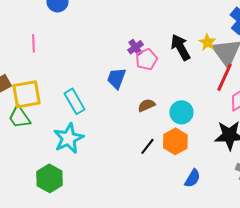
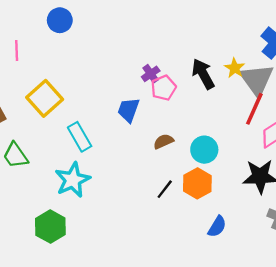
pink line: (33, 43) -> (17, 51), moved
yellow square: (26, 94) -> (45, 98), moved, turned -32

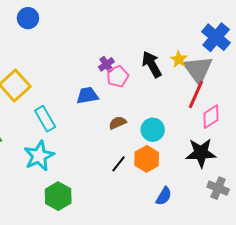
blue trapezoid: (129, 110) -> (87, 96), turned 60
green hexagon: (50, 227) -> (58, 196), moved

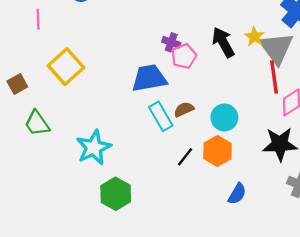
purple cross: (106, 64) -> (171, 42), turned -35
red line: (196, 95) -> (274, 77), turned -32
blue trapezoid: (87, 96) -> (149, 78), size x1.4
cyan rectangle: (45, 119) -> (161, 116), moved

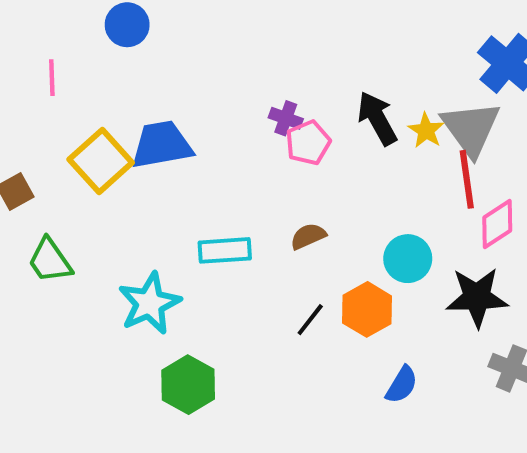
yellow star: (254, 37) -> (426, 130), moved
blue trapezoid: (149, 78) -> (162, 145), moved
cyan rectangle: (161, 116) -> (225, 250), moved, turned -64
cyan circle: (224, 117) -> (408, 259), moved

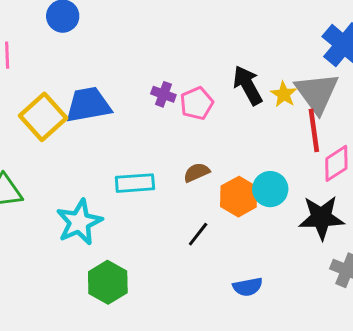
purple cross: (286, 118) -> (163, 94), moved
orange hexagon: (367, 309) -> (239, 197), moved
blue semicircle: (402, 385) -> (248, 287), moved, turned 48

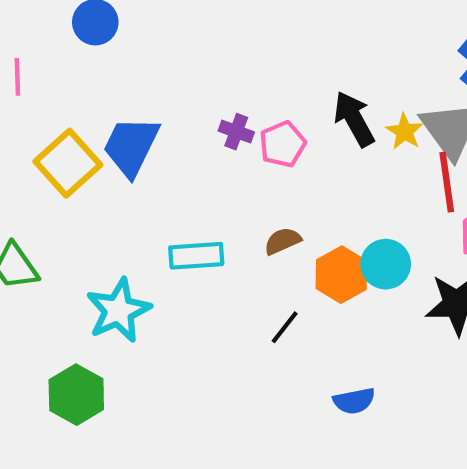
blue trapezoid: (88, 105) -> (131, 146), turned -54
green hexagon: (108, 282) -> (76, 395), moved

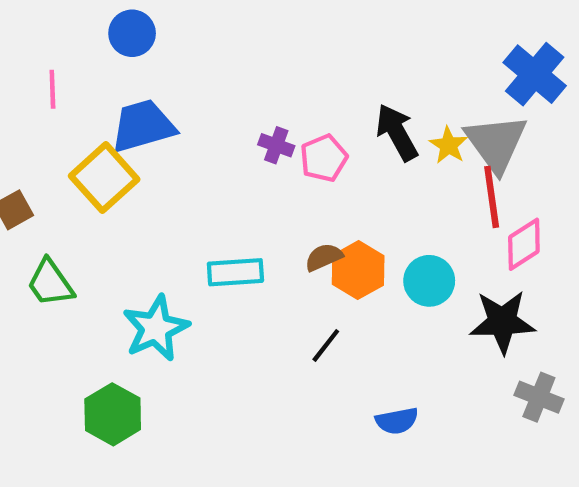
blue trapezoid: (131, 146) -> (143, 126), moved, turned 48
orange hexagon: (341, 275) -> (358, 270), moved

